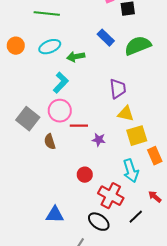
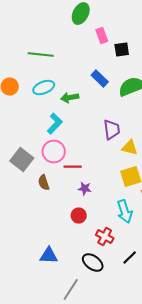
yellow triangle: (126, 114) -> (130, 148), moved
purple star: (99, 140) -> (85, 189), moved
red cross: (111, 196) -> (105, 237), size x0.7

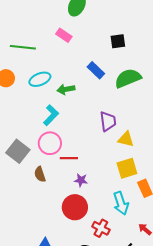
pink rectangle: (102, 36) -> (64, 35), moved, turned -35
green line: (41, 55) -> (23, 47), moved
red circle: (79, 216) -> (75, 207), size x1.6

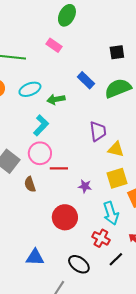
black square: (118, 41) -> (117, 52), moved
purple star: (81, 180) -> (85, 186), moved
red cross: (101, 228) -> (101, 238), moved

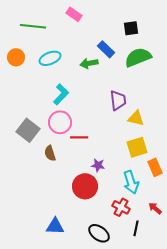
black square: (117, 52) -> (131, 28), moved
green arrow: (56, 99) -> (89, 63), moved
purple star: (85, 186) -> (98, 165), moved
black line: (116, 259) -> (136, 228), turned -35

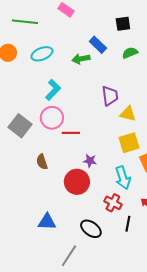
green semicircle: (138, 57) -> (130, 53), size x0.6
brown semicircle: (50, 153) -> (42, 162), moved

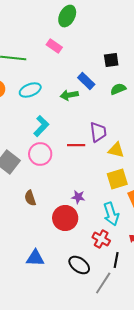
red line: (71, 133) -> (76, 145), moved
gray line: (69, 256) -> (103, 283), moved

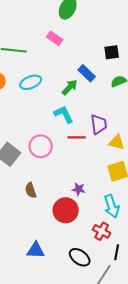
green arrow: (69, 95) -> (70, 87), turned 144
cyan L-shape: (41, 126) -> (64, 114), moved, turned -70

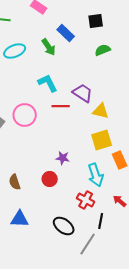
blue rectangle: (87, 73) -> (66, 33), moved
green arrow: (70, 87) -> (49, 47), moved, turned 102
purple trapezoid: (99, 124) -> (83, 93), turned -50
brown semicircle: (31, 190) -> (15, 182), moved
red circle: (66, 210) -> (50, 179), size x0.6

